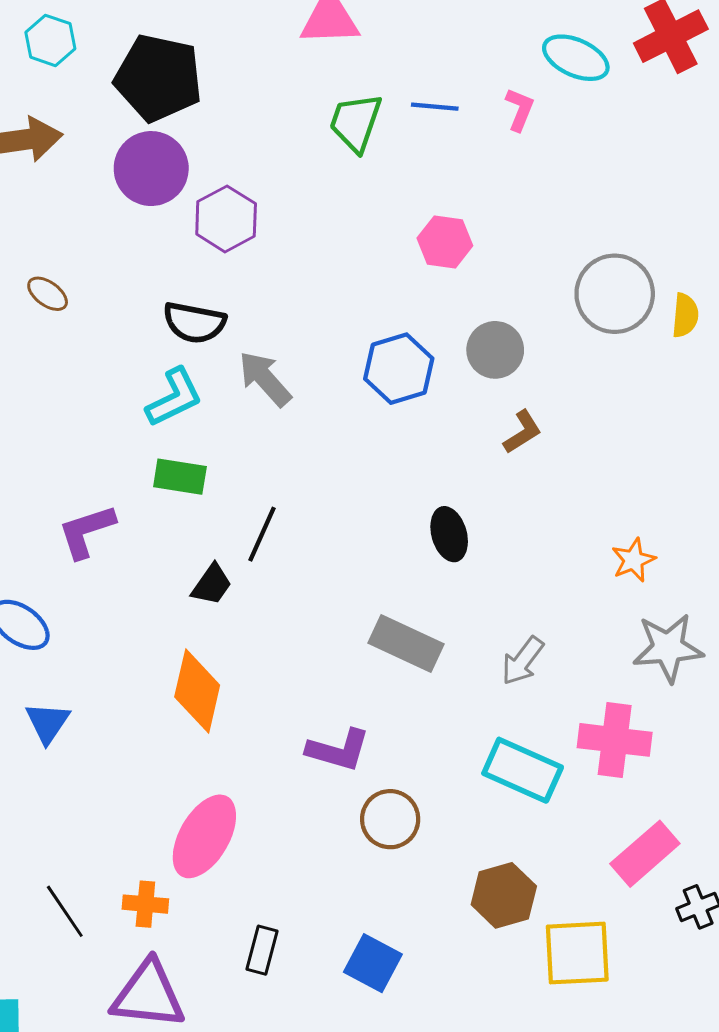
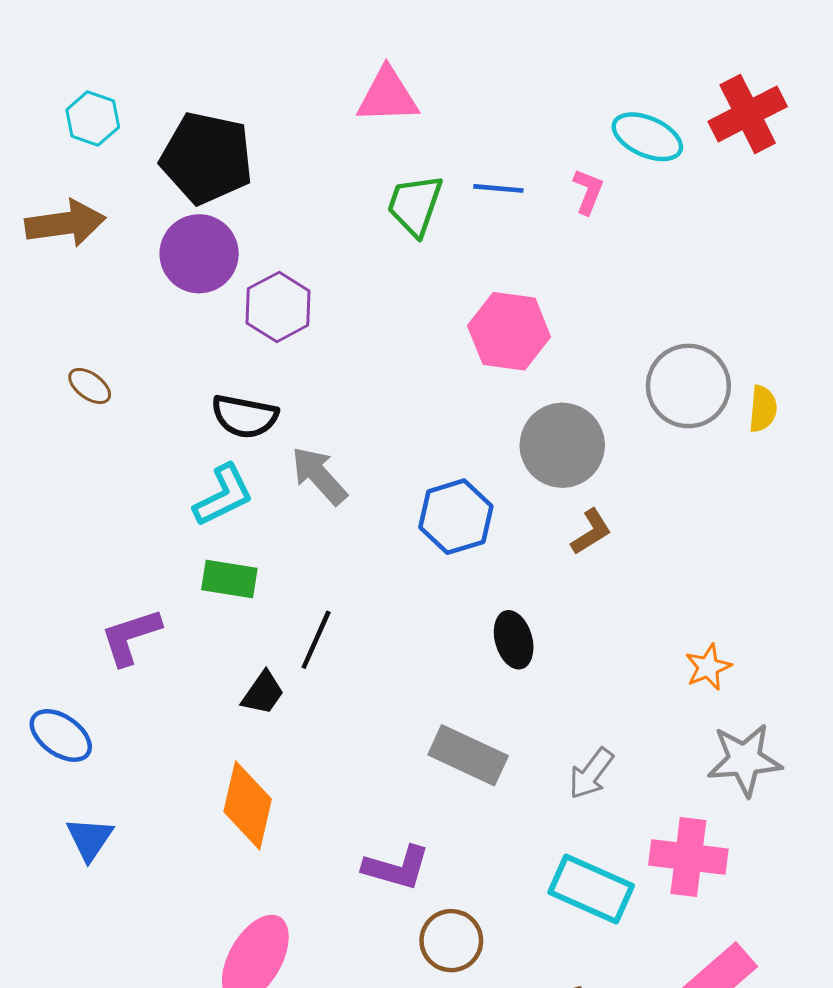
pink hexagon: (445, 242) -> (509, 331), size x1.4
gray circle: (495, 350) -> (562, 445), size x1.4
blue hexagon: (399, 369) -> (456, 517), moved

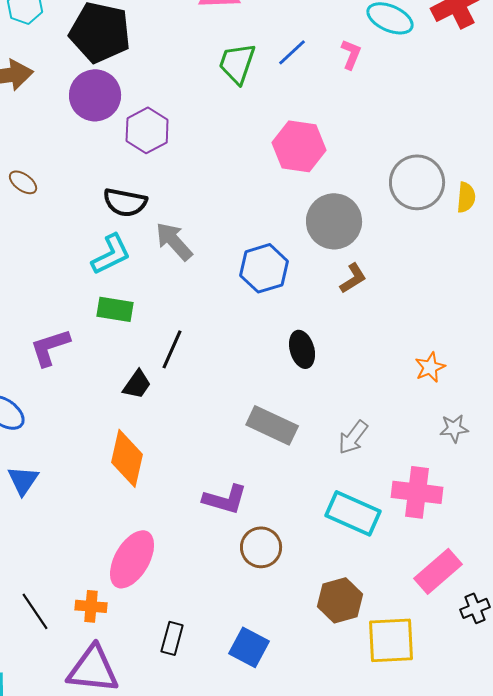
blue line: (498, 188) -> (292, 52), turned -48
gray star: (745, 760) -> (454, 428), size x0.6

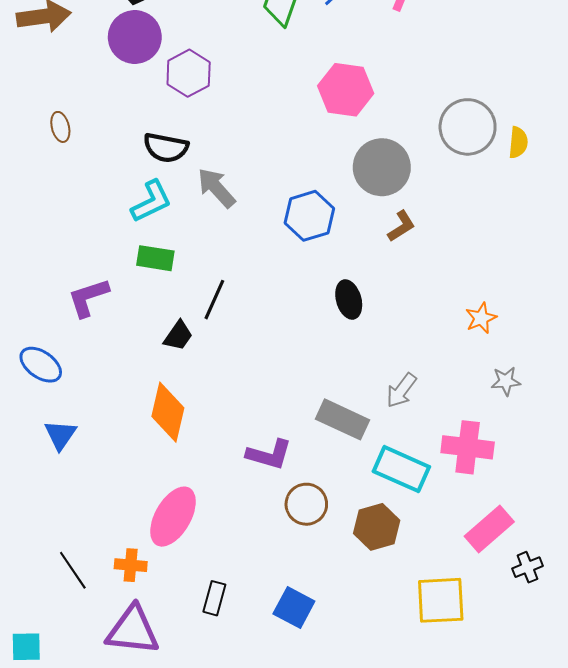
brown ellipse: (23, 182) -> (60, 127), turned 40
gray rectangle: (272, 425) -> (343, 419), moved
brown hexagon: (340, 600) -> (377, 527), moved

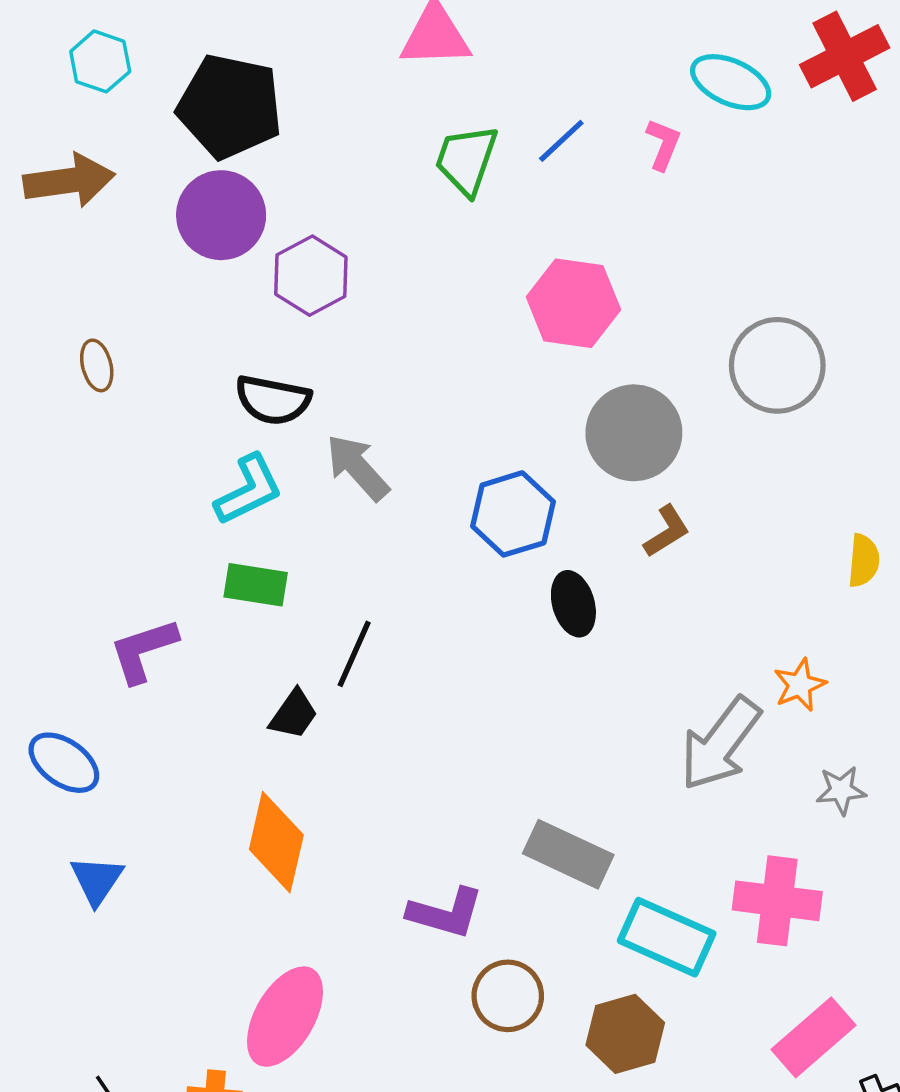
yellow semicircle: (518, 142) -> (864, 561), moved
black ellipse: (349, 300) -> (573, 604), moved
gray arrow: (401, 390) -> (720, 744), moved, size x1.6

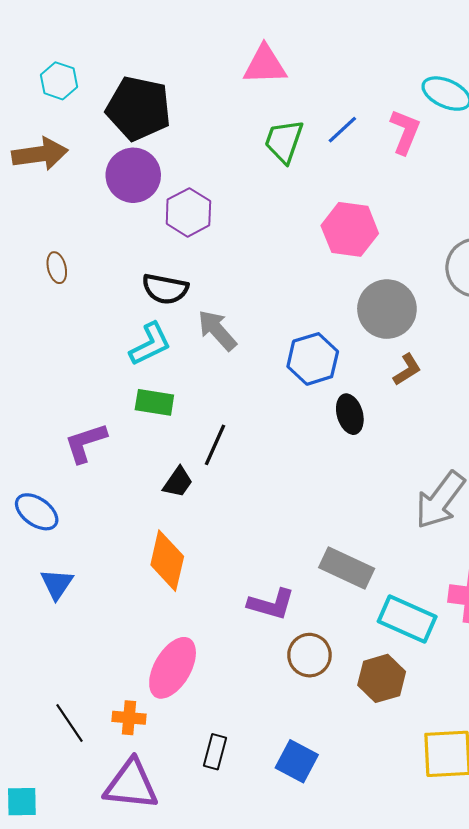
pink L-shape: (663, 144) -> (405, 132), size x1.4

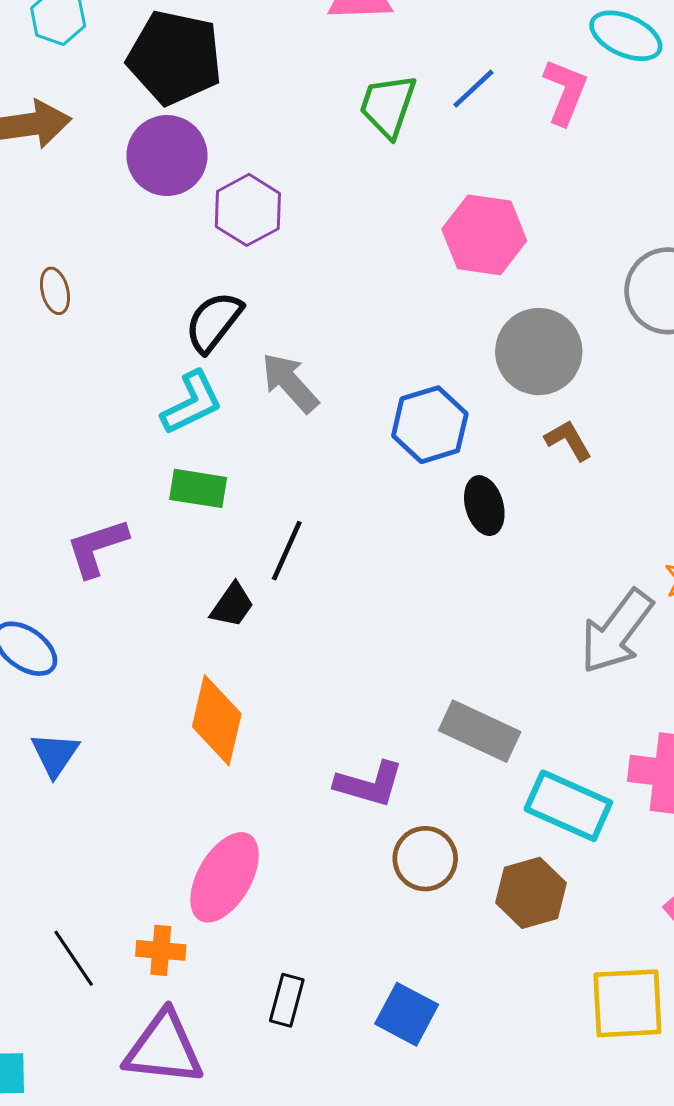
black semicircle: (165, 289) -> (214, 322), turned 117
brown L-shape: (407, 370) -> (568, 440), turned -88

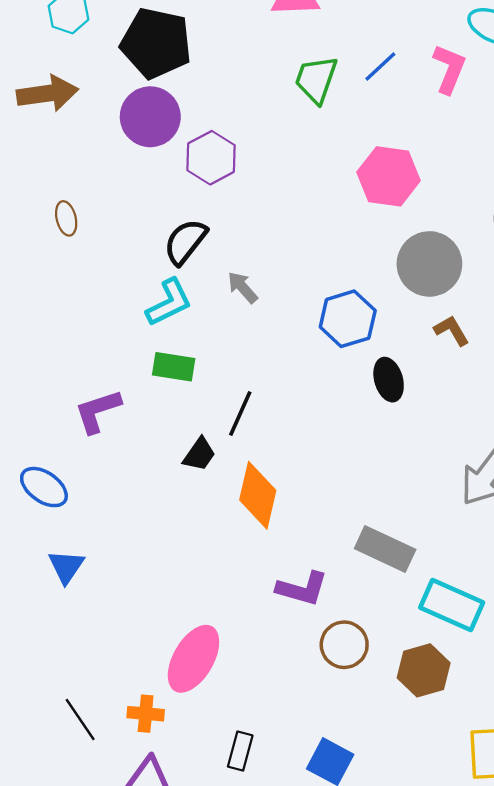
gray arrow: (290, 383) -> (243, 287), size x0.7
orange diamond: (217, 720) -> (258, 495), moved

